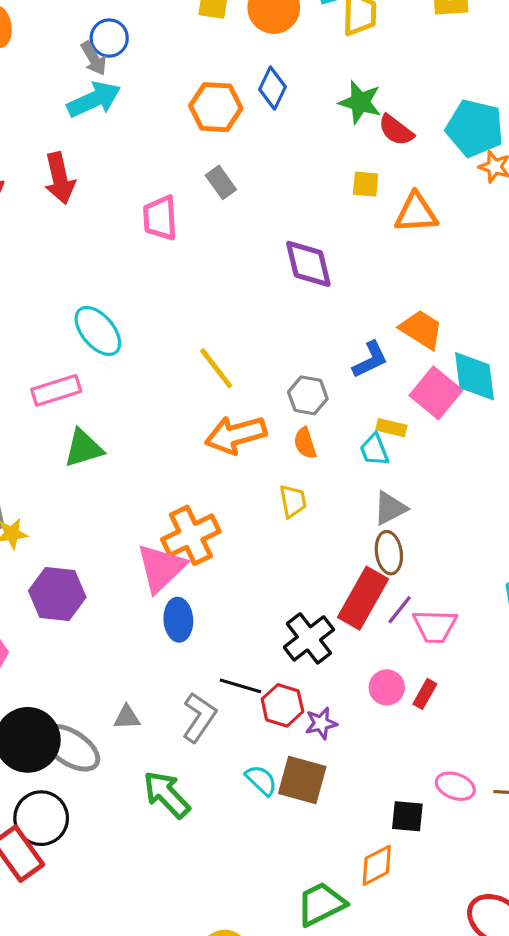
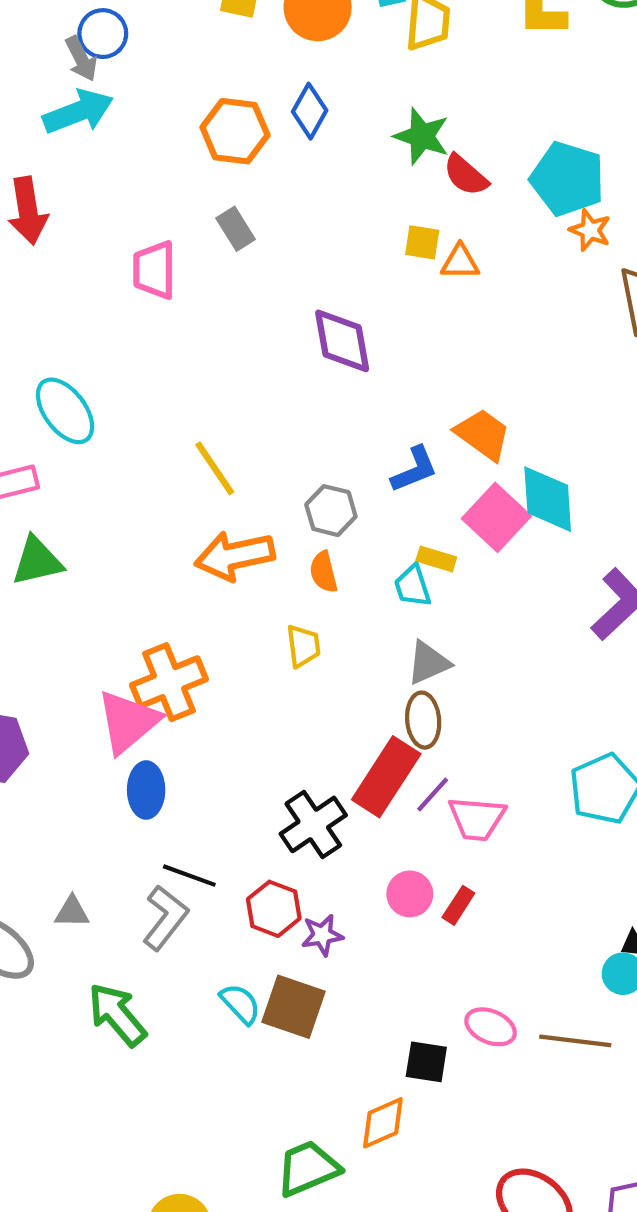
orange triangle: (416, 213) -> (460, 262), moved, size x0.7
black line: (240, 686) -> (189, 876), moved

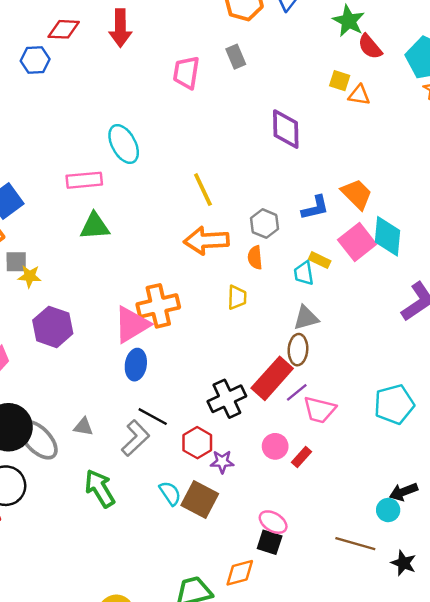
pink ellipse: (491, 1027) -> (273, 522), moved

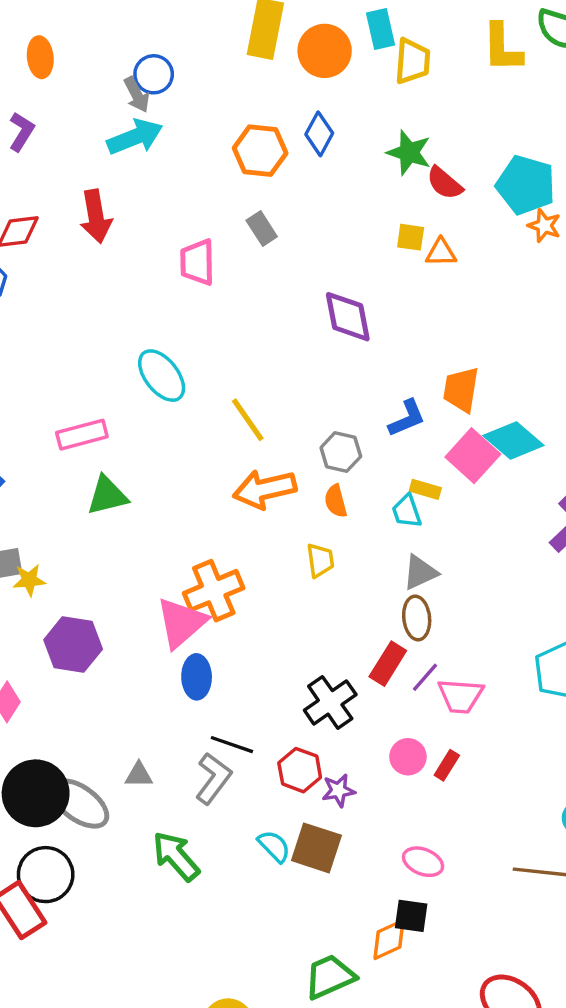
cyan ellipse: (124, 144) -> (162, 376), moved
orange trapezoid: (357, 194) -> (461, 390), turned -116
cyan diamond: (388, 236) -> (513, 440), turned -45
red rectangle: (272, 378) -> (388, 664), size x0.7
black square: (270, 542) -> (411, 916), moved

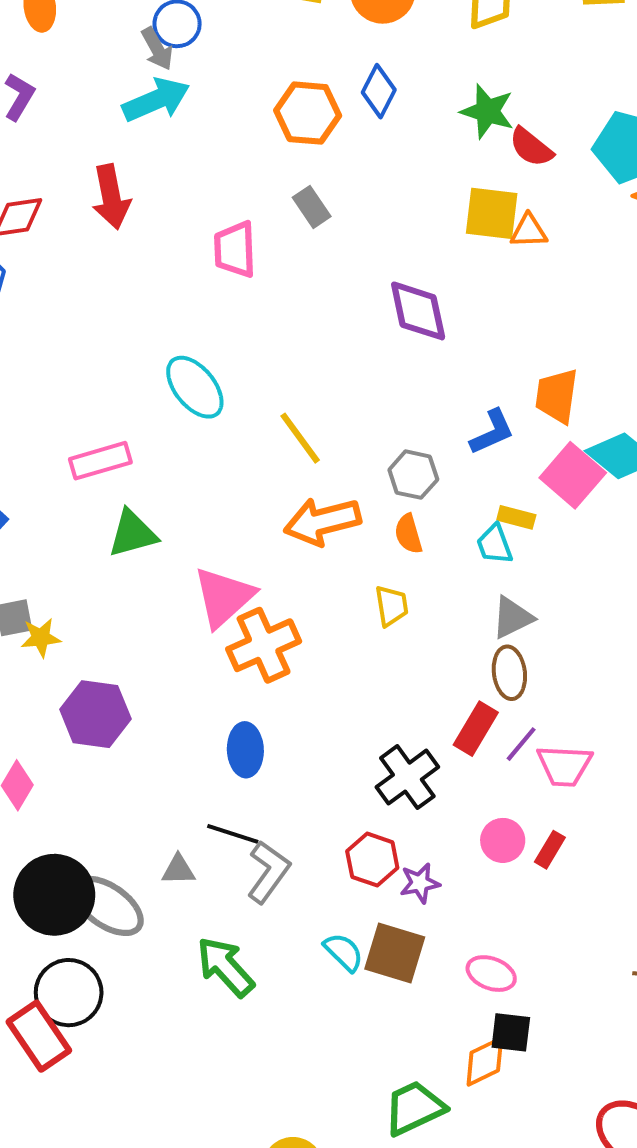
yellow square: (411, 237) -> (492, 213), size x1.6
pink triangle: (181, 623) -> (224, 597), moved
black line: (232, 745) -> (233, 834), moved
pink ellipse: (423, 862) -> (491, 974), moved

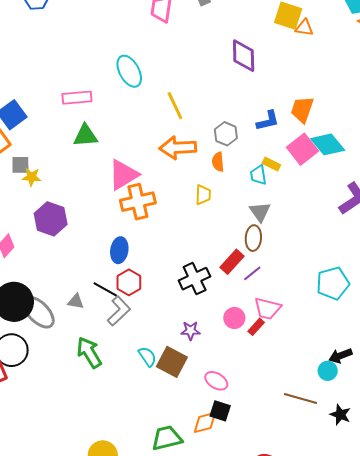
gray triangle: (512, 618) -> (260, 212), turned -50
pink trapezoid: (564, 766) -> (267, 309), moved
red hexagon: (372, 860) -> (129, 282), moved

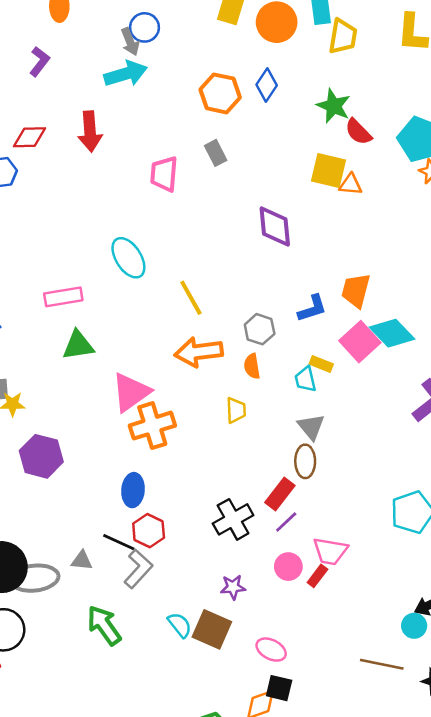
purple line: (252, 273) -> (286, 522), moved
gray ellipse: (38, 312) -> (34, 578), turned -48

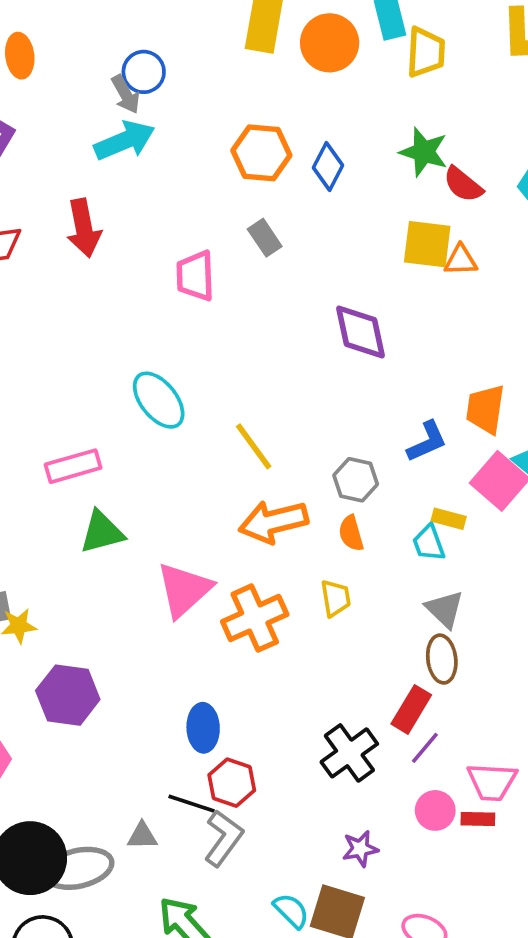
blue diamond: (267, 85) -> (328, 166), moved
orange cross: (152, 426) -> (255, 618), moved
red rectangle: (317, 576) -> (478, 819), turned 60

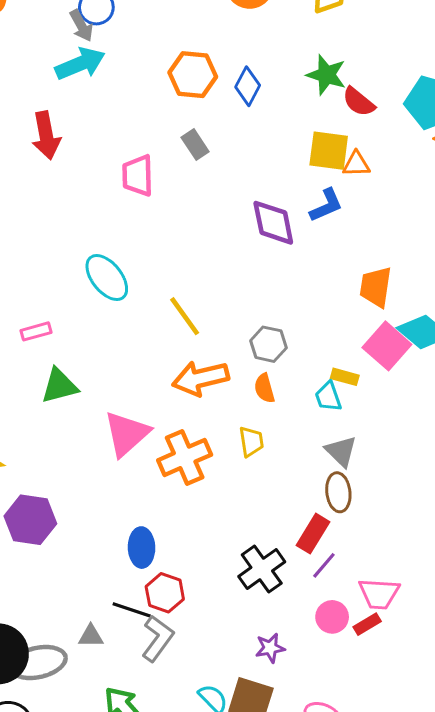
blue L-shape: (427, 442) -> (326, 205), moved
pink rectangle: (73, 466) -> (36, 331), size x0.7
red rectangle: (478, 819) -> (367, 624), turned -32

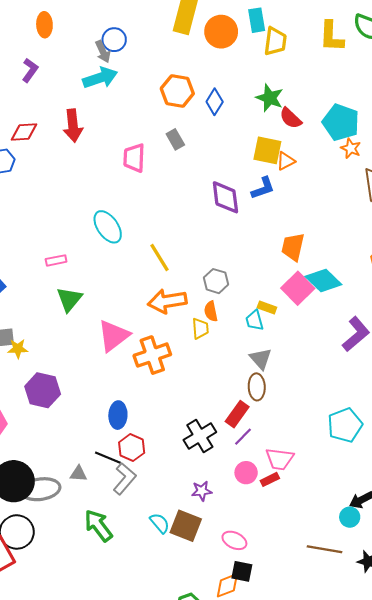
orange triangle: (356, 164) -> (286, 161), turned -30
green triangle: (59, 386) -> (69, 299), turned -40
yellow trapezoid: (251, 442) -> (200, 329), moved

